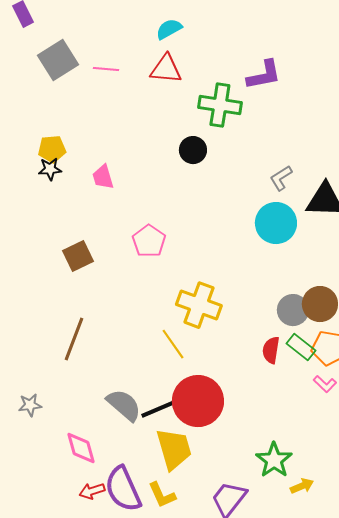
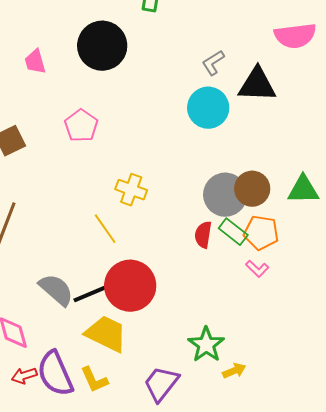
black circle: (193, 150) -> (102, 46), moved, size x1.8
yellow cross: (199, 305) -> (131, 190), size x0.7
gray circle: (293, 310) -> (225, 195), size x1.4
yellow trapezoid: (174, 449) -> (106, 334), turned -48

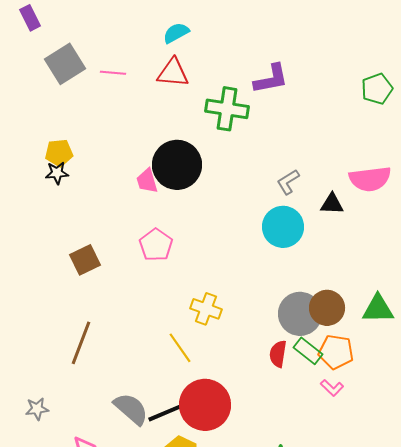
pink semicircle: (295, 36) -> (370, 179), moved
pink trapezoid: (35, 62) -> (147, 181), moved
black triangle: (257, 85) -> (332, 204), size x0.6

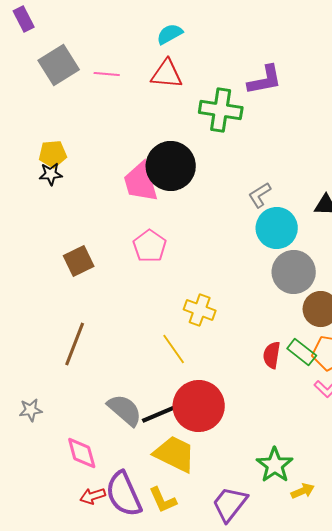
pink trapezoid: (147, 181) -> (141, 182), size x1.6
gray L-shape: (288, 182) -> (260, 195), moved
gray circle: (300, 314) -> (294, 272), moved

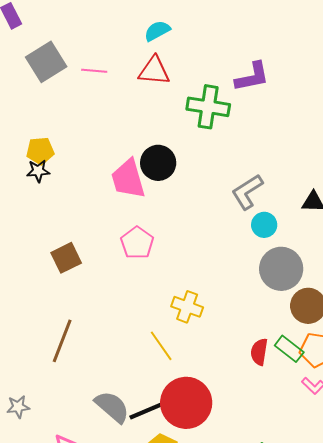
black circle: (171, 166) -> (158, 163), size x0.7
gray L-shape: (260, 195) -> (247, 192), size x1.4
cyan circle: (277, 228) -> (264, 225), size x0.6

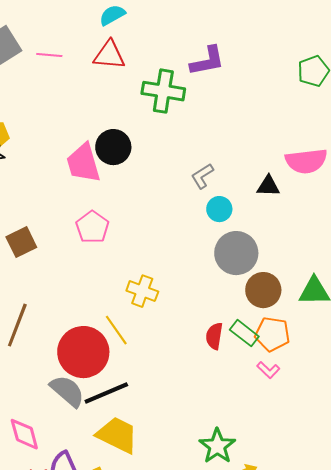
gray L-shape: (247, 192) -> (202, 176), size x0.7
red circle: (186, 403) -> (83, 352), moved

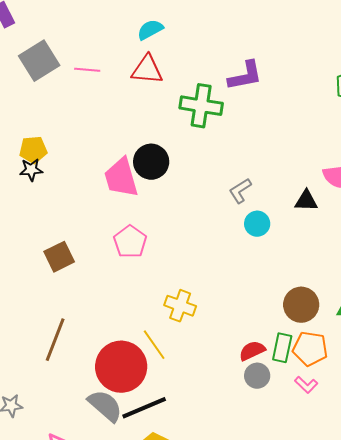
gray circle: (236, 253) -> (257, 376), moved, size x0.6
green rectangle: (244, 333) -> (282, 348), turned 64
red semicircle: (214, 336) -> (252, 351), turned 56

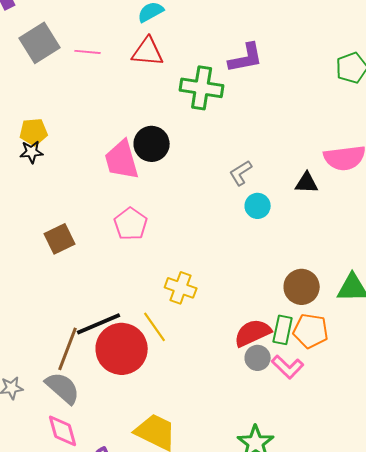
brown line: (55, 340) -> (68, 349), moved
red semicircle: (252, 351) -> (253, 333), size x1.4
pink L-shape: (306, 385) -> (288, 367), moved, size x1.4
gray semicircle: (105, 406) -> (63, 388), moved
black line: (144, 408) -> (99, 324), moved

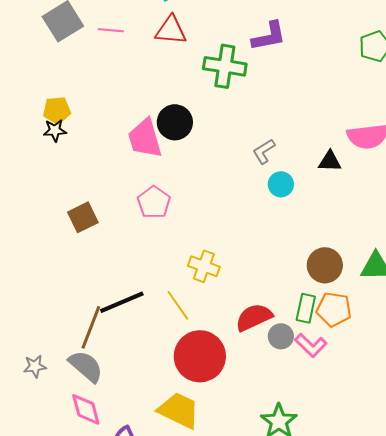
red semicircle: (253, 333) -> (254, 317), moved
red circle: (122, 349) -> (200, 356), moved

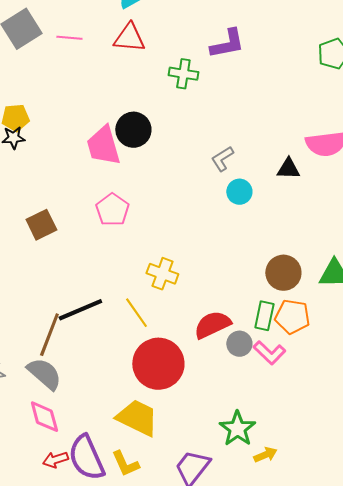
green cross: (225, 66) -> (183, 74), size x0.7

